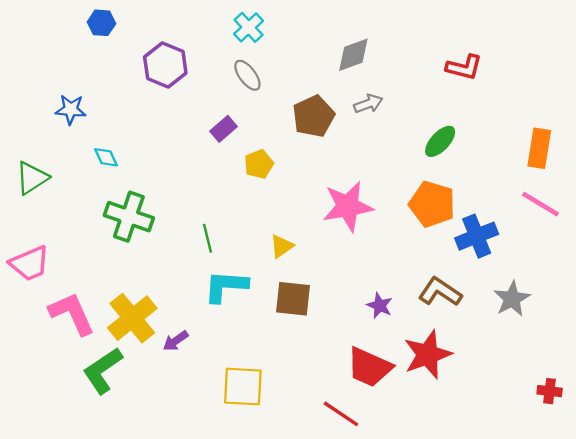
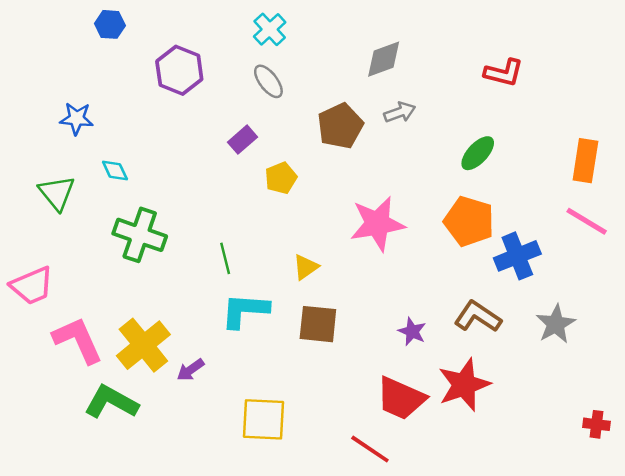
green triangle: (32, 178) -> (57, 193), moved, turned -36
green L-shape: (103, 371) -> (111, 402), turned 63

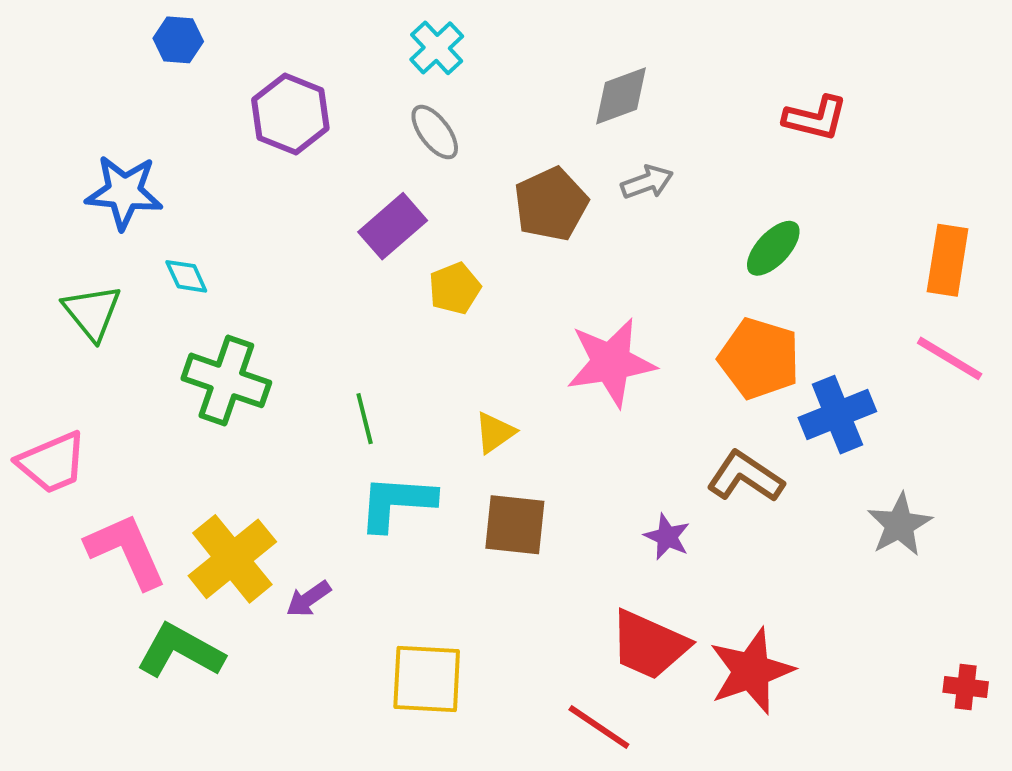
blue star: (77, 119) -> (124, 192), size x1.4
purple rectangle: (242, 140) -> (393, 226), size x1.4
brown L-shape: (478, 317) -> (745, 477), moved
red star: (464, 385) -> (751, 671), moved

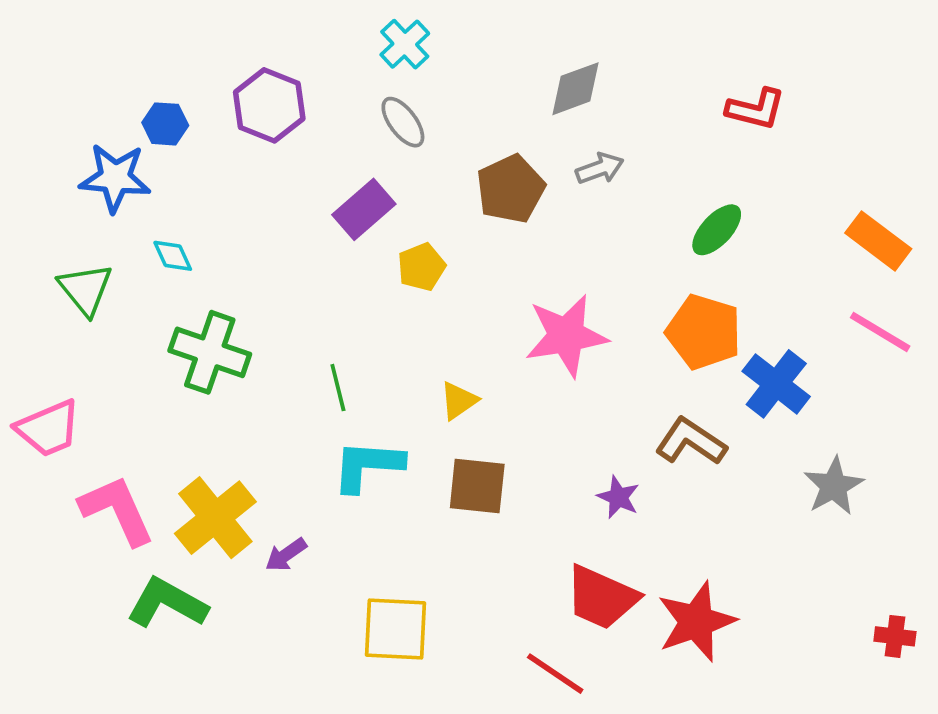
blue hexagon: (178, 40) -> (165, 124), moved
orange rectangle: (948, 260) -> (878, 241), turned -62
blue cross: (837, 415) -> (776, 384), turned -30

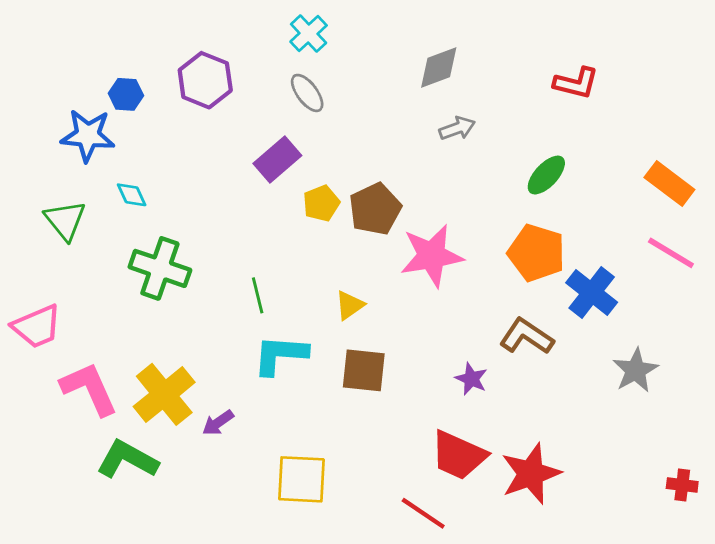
brown pentagon: (511, 189) -> (375, 209), moved

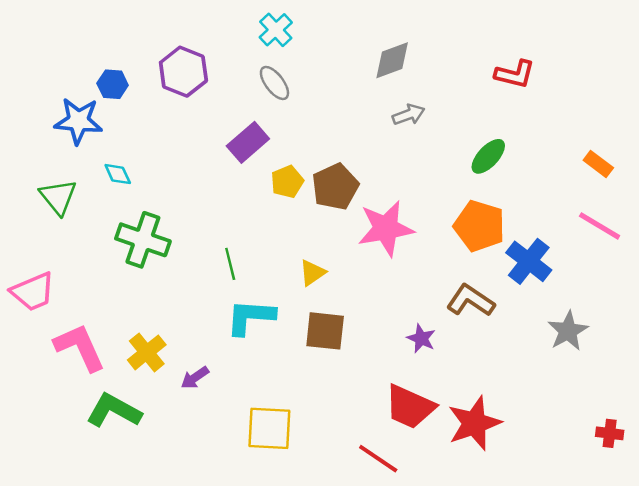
orange rectangle: (669, 184) -> (598, 164), size x0.7
yellow cross: (164, 394) -> (147, 352), size x0.7

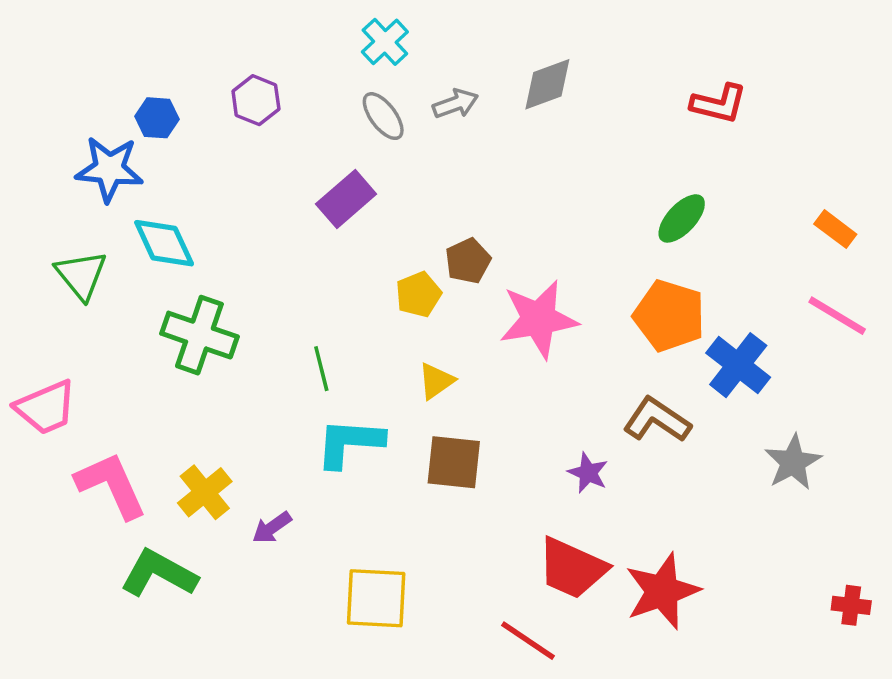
purple hexagon: (183, 72) -> (256, 100), size x0.7
gray arrow: (409, 115) -> (456, 104), moved
cyan diamond: (118, 174) -> (164, 243), size x1.6
yellow pentagon: (287, 182) -> (418, 294), moved
brown pentagon: (335, 187) -> (468, 261), size x0.7

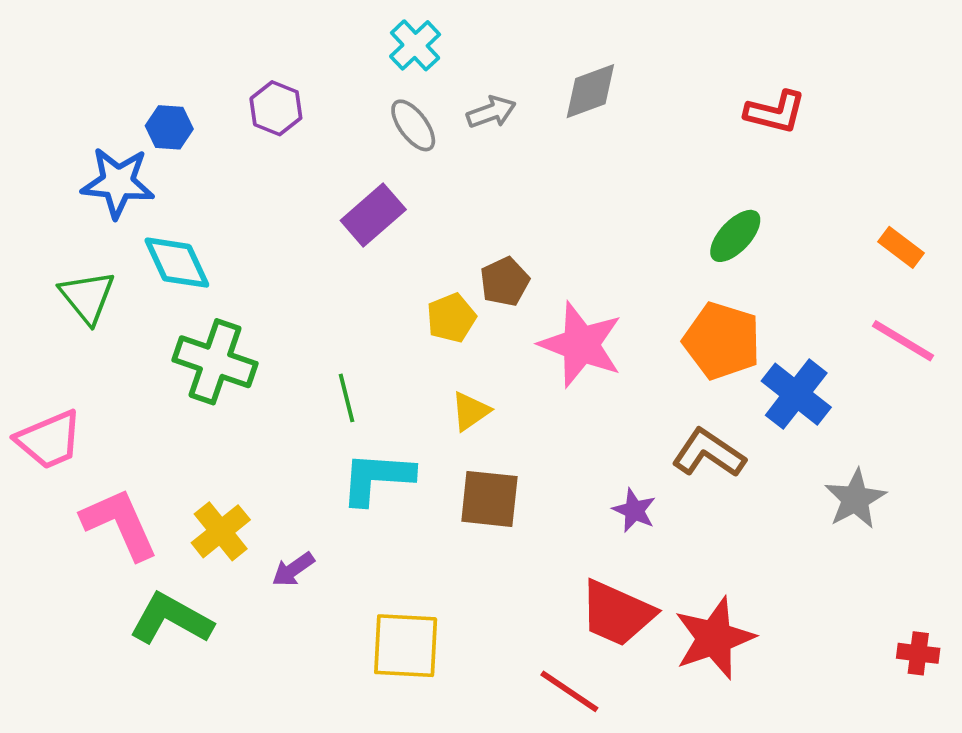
pink star: (539, 319) -> (581, 345), turned 30

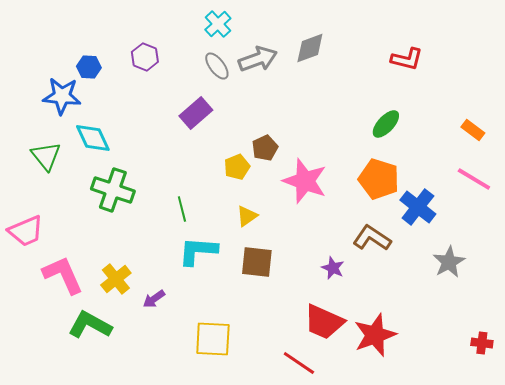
gray arrow: (491, 112) -> (258, 59), size x1.5

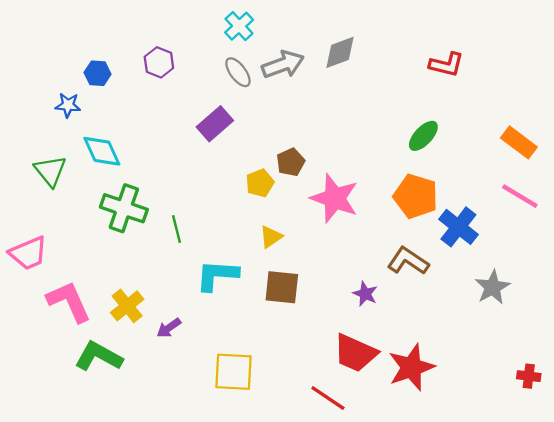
blue star: (62, 96) -> (68, 105), size x0.6
orange rectangle: (473, 130) -> (519, 142), size x1.4
green line: (182, 209) -> (177, 229), moved

